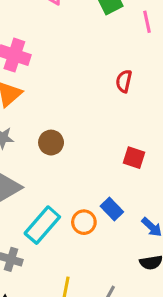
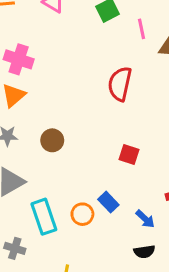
red semicircle: (124, 81) -> (120, 84), size x1.6
cyan rectangle: (42, 225) -> (44, 217), turned -60

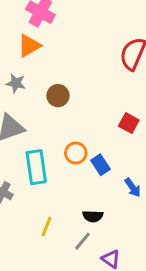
orange circle: (82, 214) -> (76, 153), moved
black semicircle: (144, 252) -> (93, 216), moved

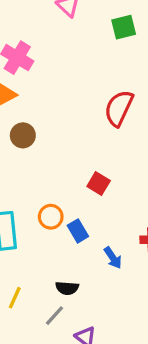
brown circle: (58, 96) -> (23, 135), moved
red square: (129, 123) -> (99, 184), moved

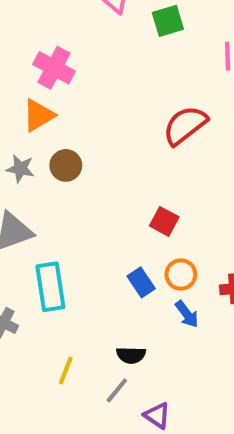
green square: (124, 27) -> (168, 21), moved
red semicircle: (119, 108) -> (185, 125), turned 30
orange circle: (51, 217) -> (181, 275), moved

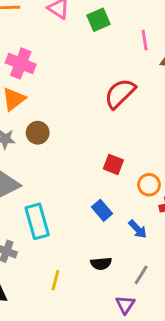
orange circle: (181, 275) -> (149, 185), moved
gray line: (117, 390) -> (141, 275), moved
purple triangle: (157, 415) -> (125, 305), turned 36

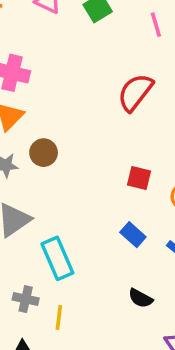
black semicircle: (101, 264) -> (141, 298), turned 42
yellow line: (55, 280) -> (59, 317), moved

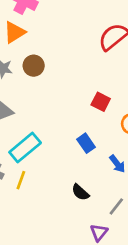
cyan rectangle: (57, 258) -> (25, 147), turned 60
yellow line: (59, 317) -> (21, 180), moved

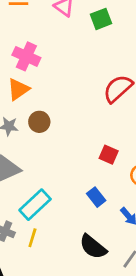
black semicircle: (80, 192) -> (93, 247), size x1.5

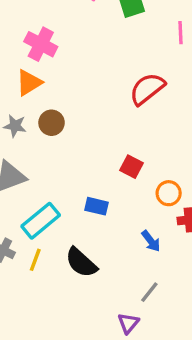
blue rectangle: (96, 197) -> (96, 206), moved, turned -42
black semicircle: (93, 247) -> (81, 262), moved

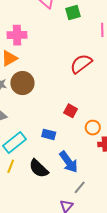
pink cross: (41, 44) -> (17, 35), turned -30
brown circle: (52, 123) -> (22, 83), size x1.5
blue arrow: (151, 241) -> (69, 162), moved, size x1.6

